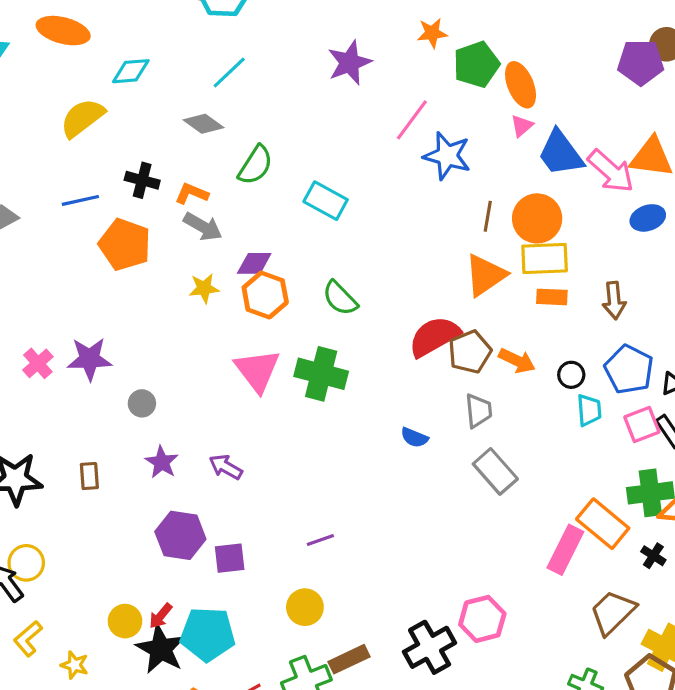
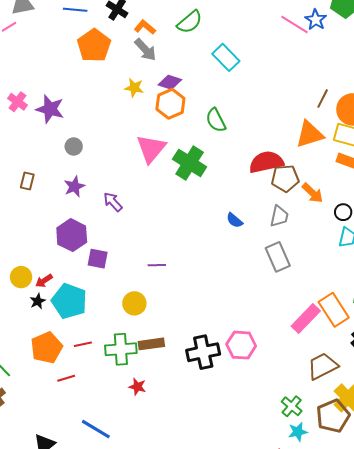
pink line: (412, 120) -> (295, 25), turned 68
blue star: (447, 156) -> (316, 20), moved, size x0.7
pink cross: (38, 363) -> (17, 102), turned -30
black star: (161, 649) -> (38, 301), size x0.5

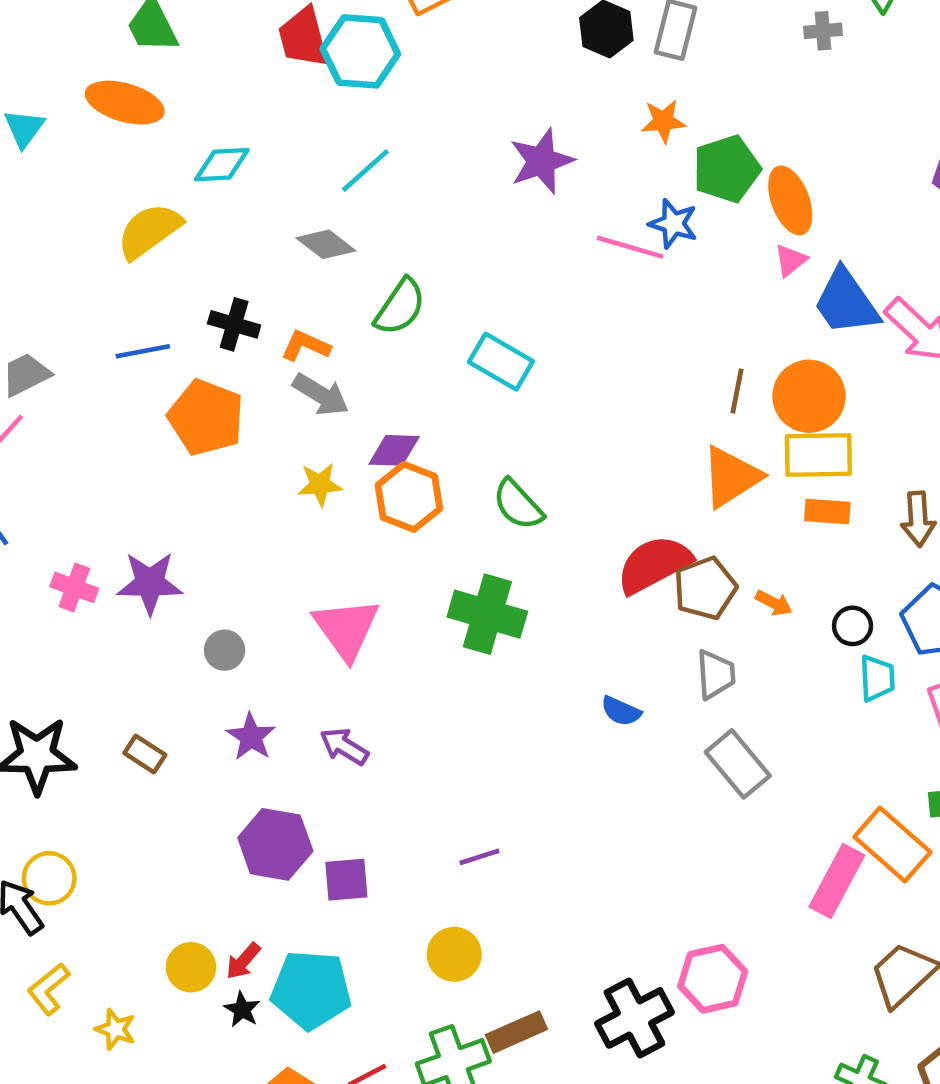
pink triangle: (151, 149) -> (346, 629), moved
brown rectangle: (27, 181) -> (145, 754), turned -54
orange arrow: (313, 193) -> (774, 603), size x0.7

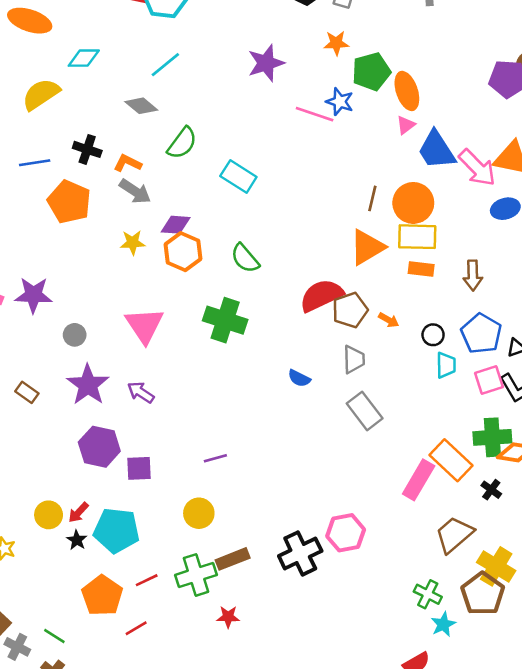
purple star: (251, 737) -> (88, 385), size x1.5

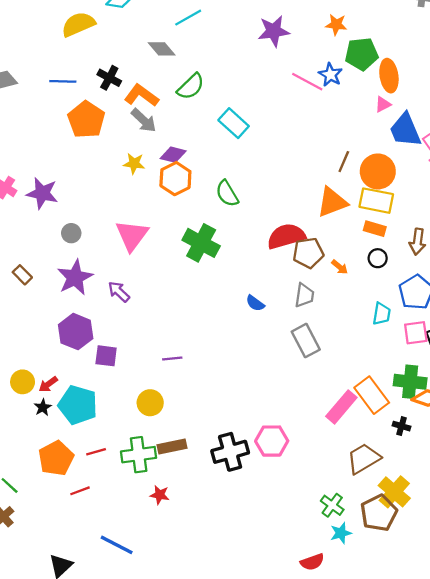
orange L-shape: (128, 163) -> (141, 95), size x1.4
black circle: (433, 335) -> (378, 258), moved
black cross: (491, 490) -> (402, 426), turned -30

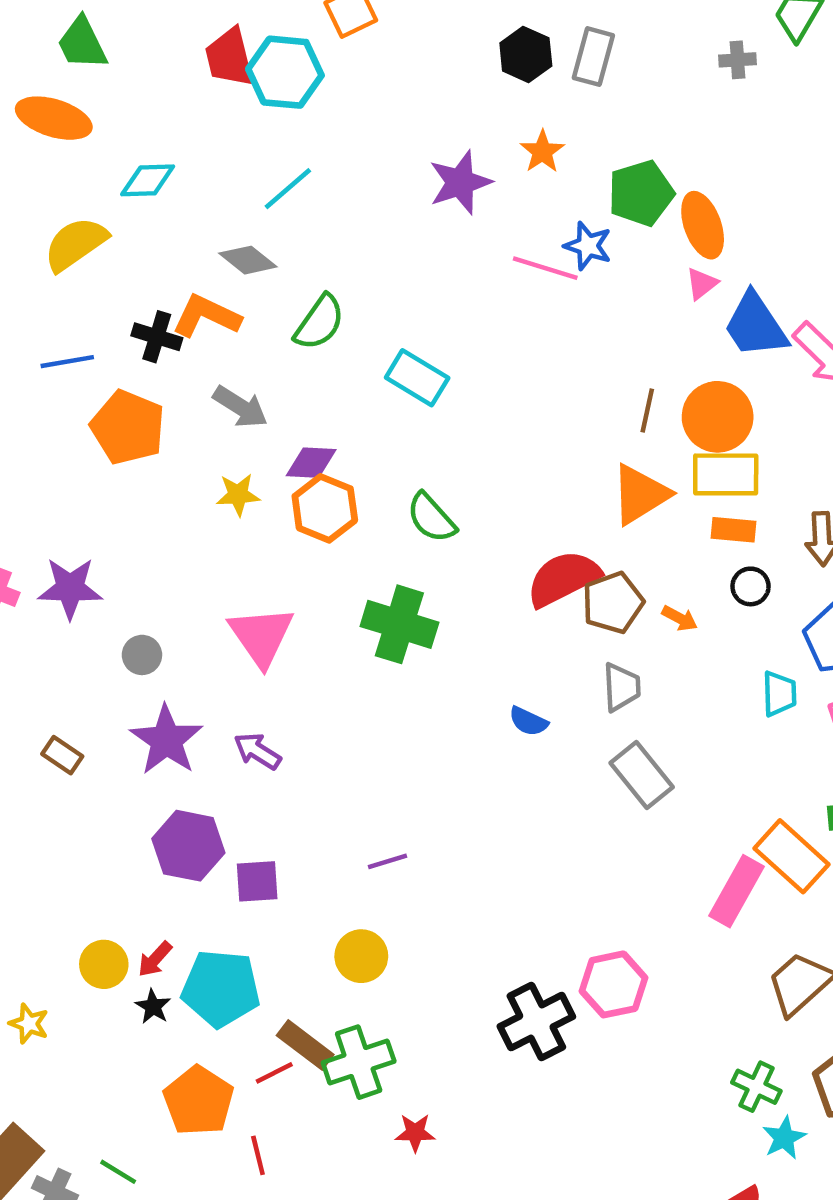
orange star: (336, 25) -> (542, 152), moved, turned -30
orange L-shape: (141, 95) -> (206, 316), moved
brown rectangle: (172, 446) -> (305, 1045), moved, turned 60
red line: (80, 491) -> (258, 1155), turned -72

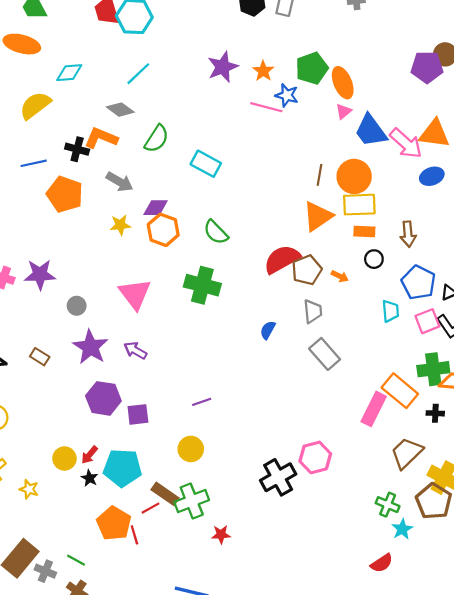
orange star: (542, 152) -> (263, 71), moved
blue semicircle: (528, 721) -> (268, 330), turned 96
red line: (258, 1155) -> (134, 535), moved

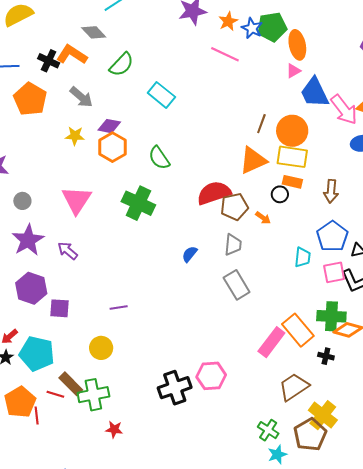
blue star: (287, 95) -> (252, 28), moved
black circle: (374, 259) -> (280, 194), moved
red line: (151, 508) -> (55, 394), turned 36

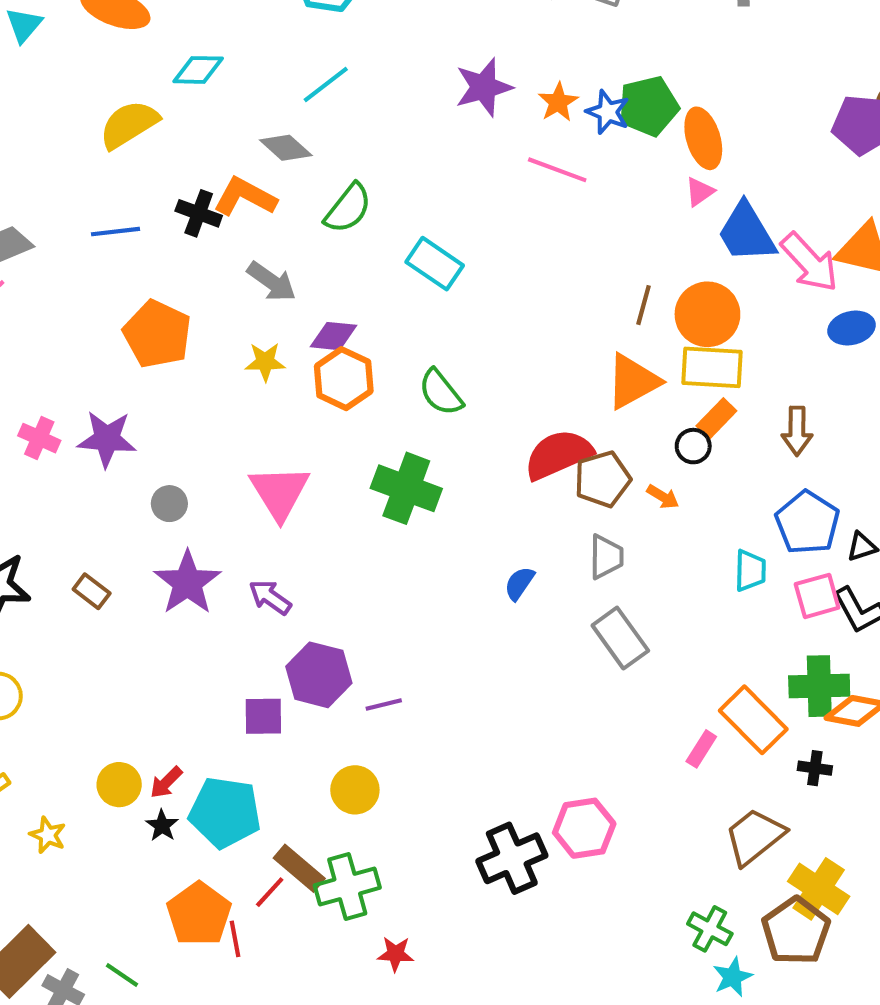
orange pentagon: (30, 99) -> (157, 334), moved
orange rectangle: (292, 182) -> (716, 418), turned -54
purple hexagon: (31, 288) -> (319, 675), moved
pink rectangle: (271, 342) -> (701, 749), size x0.6
red line: (55, 394) -> (270, 892), turned -60

